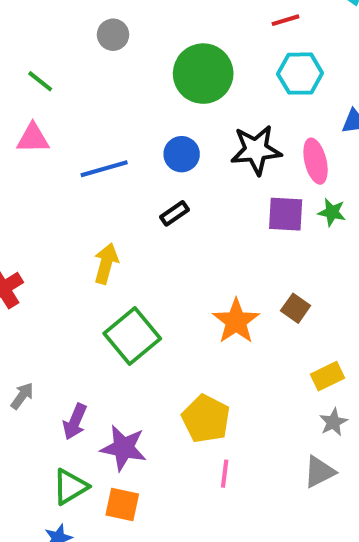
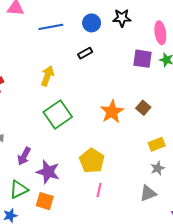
black star: (256, 150) -> (122, 18), moved, size x0.7

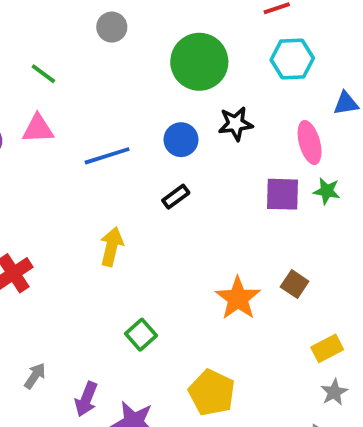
green square: (58, 115) -> (141, 335), moved, size x0.6

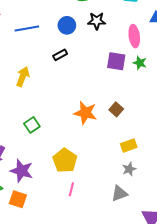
orange star: (238, 298) -> (85, 113), turned -30

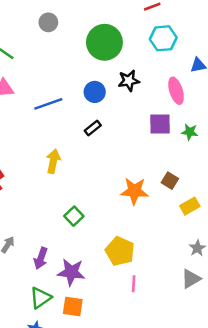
green star: (140, 63) -> (190, 132), moved
yellow rectangle: (129, 146) -> (190, 206), moved

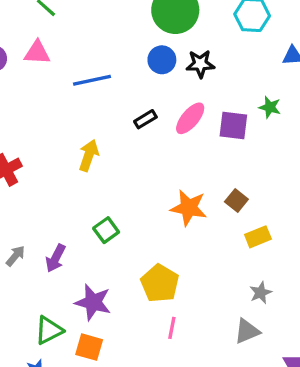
pink ellipse: (176, 91) -> (190, 118), moved, turned 50
blue circle: (95, 92) -> (162, 60), moved
green star: (190, 132) -> (270, 107), moved
purple arrow: (41, 258) -> (56, 258), moved

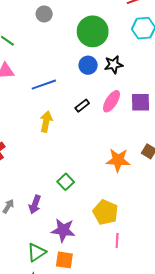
yellow arrow: (89, 155) -> (46, 122), moved

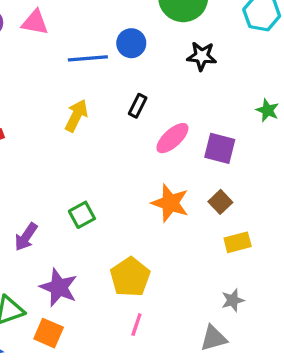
blue circle: (88, 65) -> (131, 43), moved
pink ellipse: (111, 101) -> (172, 138), moved
purple square: (141, 102) -> (220, 148), moved
black rectangle: (82, 106) -> (138, 106), turned -40

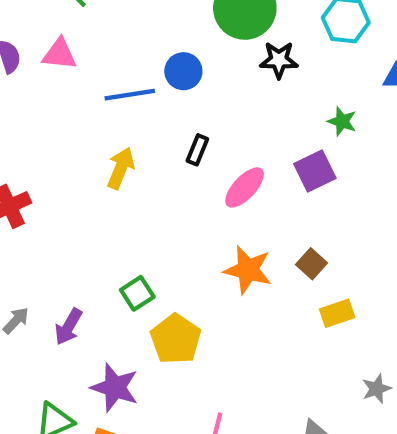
black star: (202, 56) -> (279, 60), moved
green star: (267, 110) -> (342, 121), moved
purple square: (220, 148) -> (315, 171), moved, turned -36
yellow pentagon: (130, 277) -> (176, 339), moved
gray star: (233, 300) -> (377, 389), moved

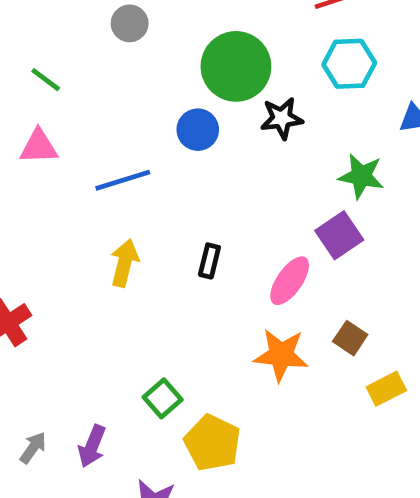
blue circle: (183, 71) -> (198, 130), moved
green star: (342, 121) -> (361, 176), size x1.4
black rectangle: (197, 150) -> (209, 261), moved
pink ellipse: (245, 187) -> (290, 281), moved

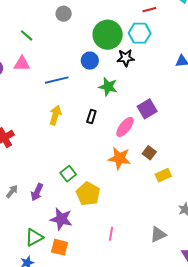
cyan hexagon: (349, 64) -> (140, 33), moved
green star: (361, 176) -> (108, 87), moved

